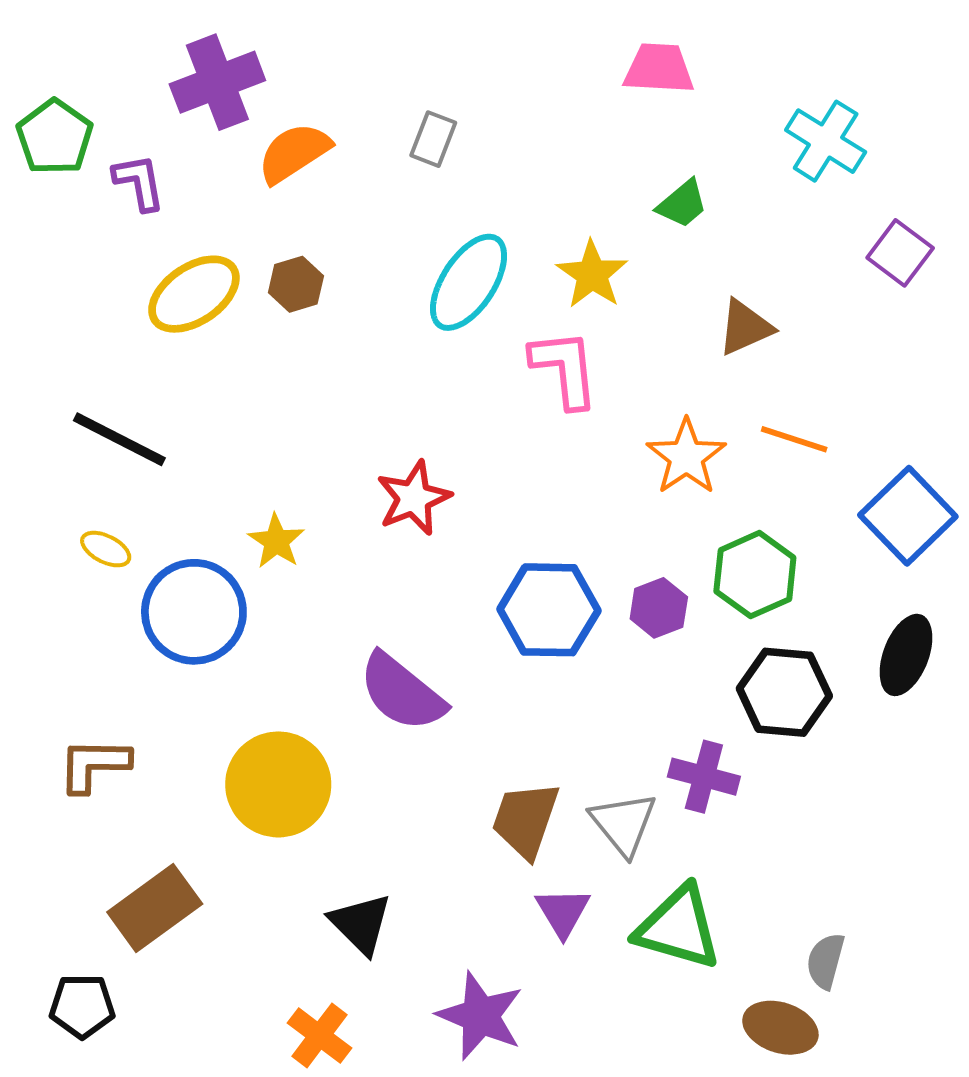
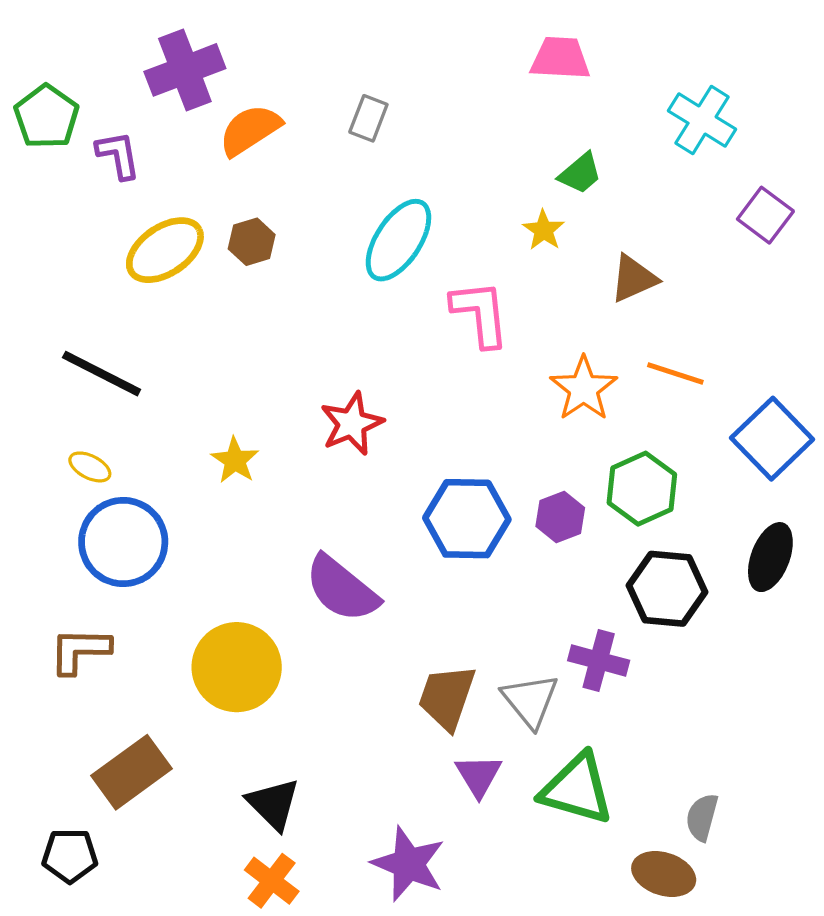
yellow star: (592, 274) -> (544, 230), moved, size x0.7
blue circle: (194, 612) -> (123, 542), moved
black triangle: (361, 924) -> (273, 804), moved

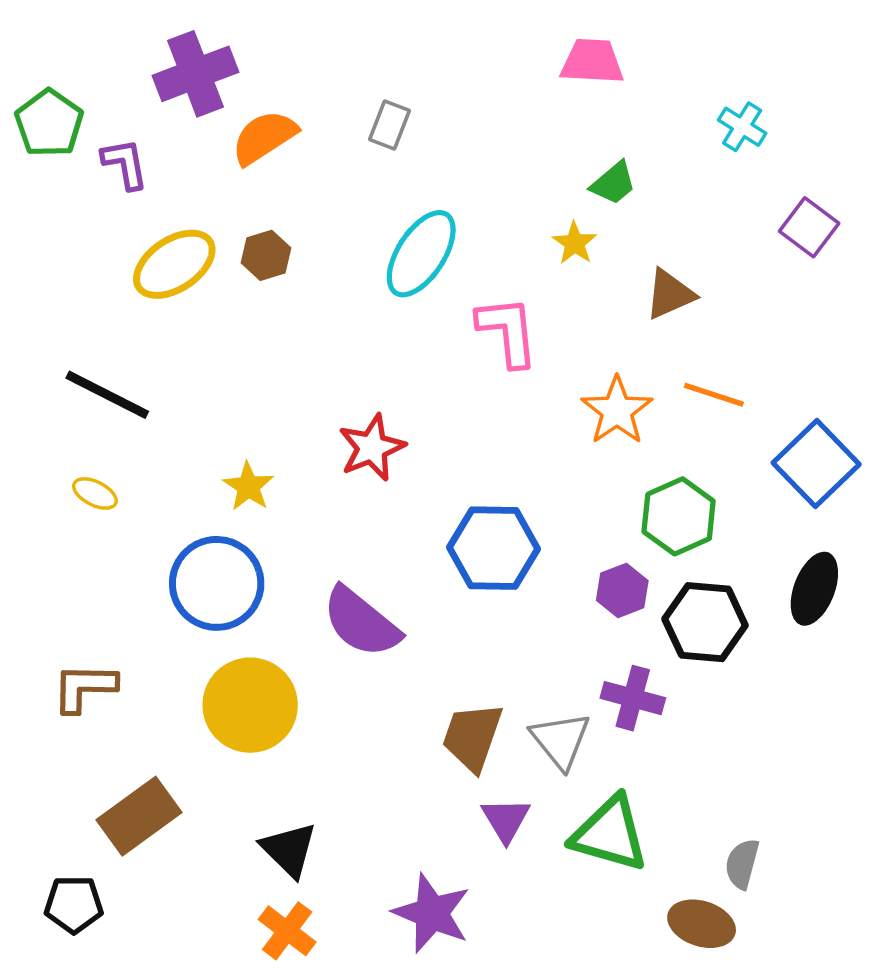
cyan cross: (702, 120) -> (742, 127), size x0.7
purple hexagon: (560, 517) -> (622, 590), moved
blue circle: (123, 542) -> (217, 583), moved

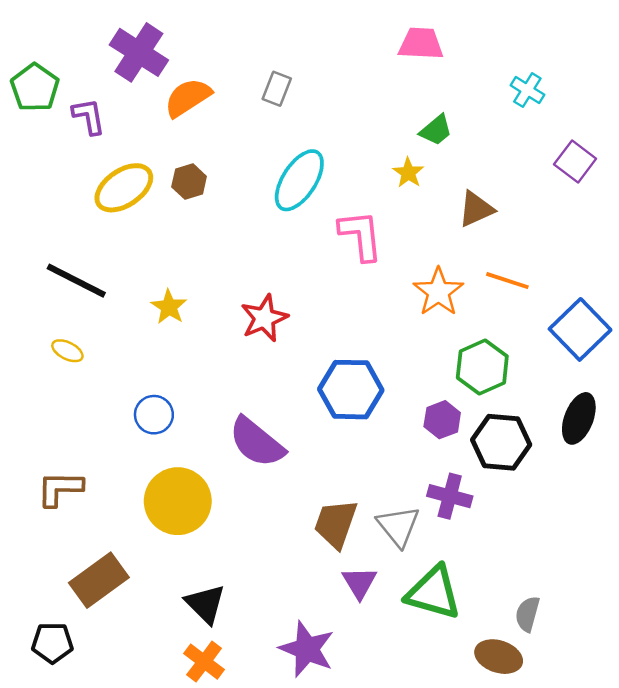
purple cross: (195, 74) -> (139, 52), turned -36
yellow star: (248, 486) -> (169, 307), moved
blue circle: (217, 583) -> (154, 415), size x0.6

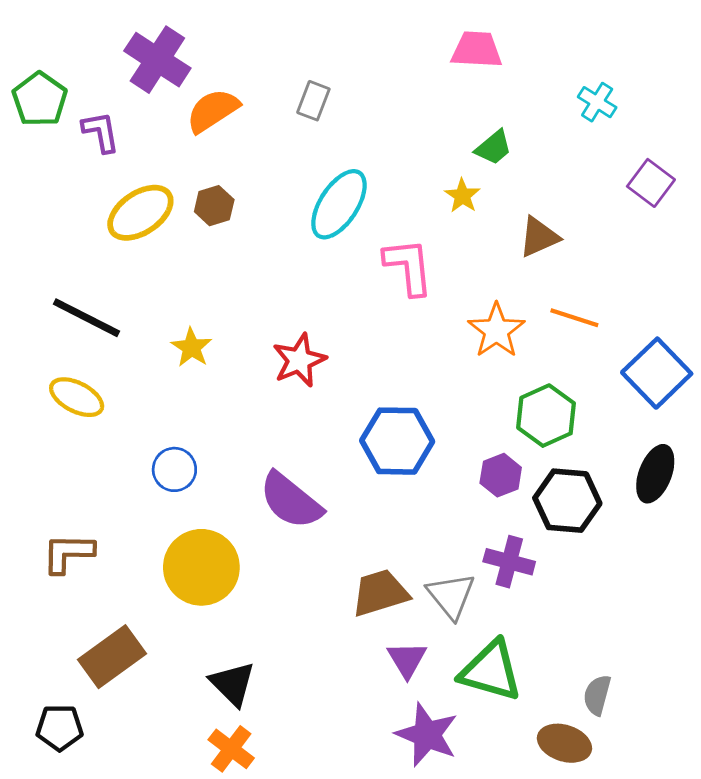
yellow ellipse: (67, 351) -> (77, 397), size x1.5
brown trapezoid: (336, 524) -> (380, 593), turned 54
purple star: (307, 649) -> (427, 735), moved

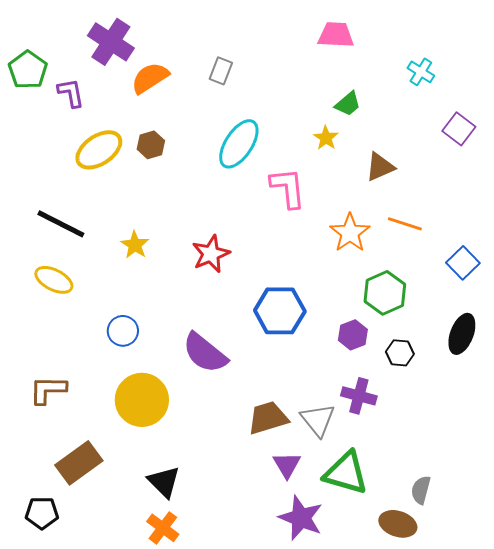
blue square: (657, 373) -> (463, 263), size x0.7
black hexagon: (567, 501) -> (400, 353), size x0.6

